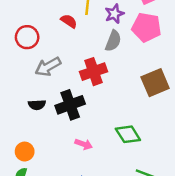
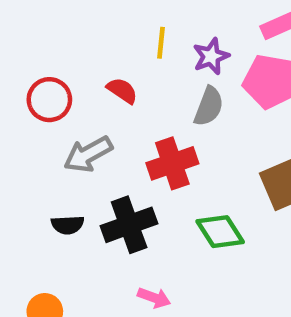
red semicircle: (69, 21) -> (122, 90), moved
green diamond: (128, 134) -> (220, 232), moved

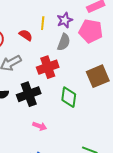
yellow line: (161, 43) -> (43, 23), moved
green diamond: (220, 232) -> (69, 97), turned 40

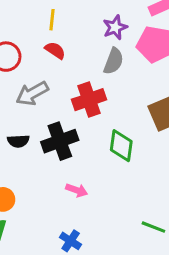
yellow line: (43, 23) -> (52, 20), moved

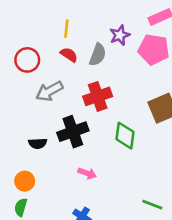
gray semicircle: (114, 61) -> (98, 55), moved
black semicircle: (18, 141) -> (38, 143), moved

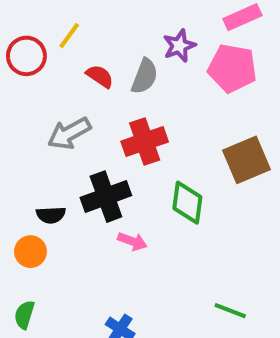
yellow line: (66, 29) -> (69, 36), moved, turned 30
red circle: (27, 60) -> (26, 56), moved
pink arrow: (87, 173) -> (132, 241), moved
orange circle: (25, 181) -> (30, 252), moved

